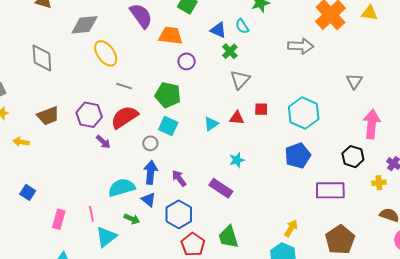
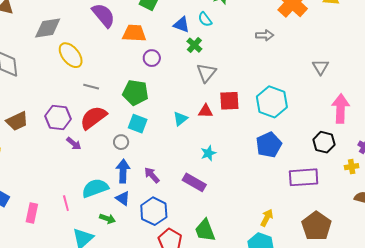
gray arrow: (301, 46) -> (265, 35), size x0.7
red square: (261, 109) -> (229, 101), size x1.5
pink line: (91, 214) -> (66, 203), moved
pink rectangle: (59, 219) -> (32, 213), moved

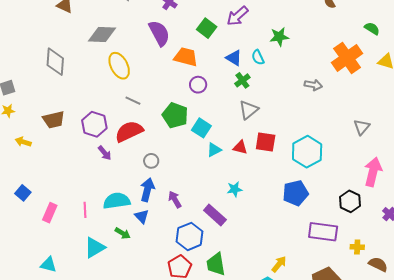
cyan square: (138, 124) -> (201, 128), moved
yellow cross: (352, 167) -> (357, 247), moved
blue hexagon: (154, 211) -> (190, 236), moved

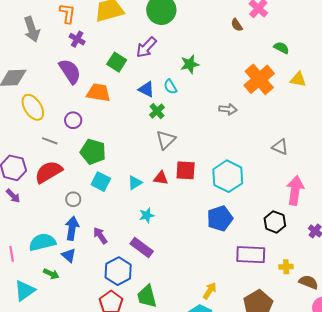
purple circle: (198, 85) -> (73, 120), moved
gray triangle: (362, 127) -> (280, 147), turned -42
cyan square: (201, 128) -> (101, 182), moved
purple arrow: (105, 153) -> (13, 196), moved
cyan star: (235, 189) -> (147, 215), moved

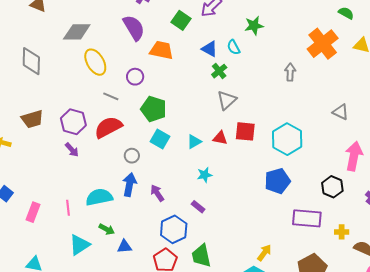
gray arrow: (228, 109) -> (290, 72), turned -96
purple rectangle: (142, 247) -> (198, 207), size x0.6
blue triangle: (69, 255) -> (124, 247), moved, turned -49

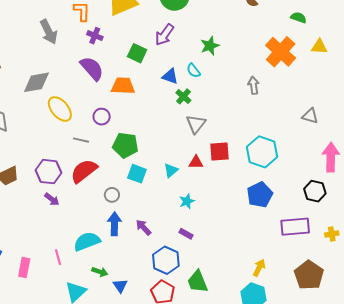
blue triangle: (124, 247) -> (120, 286), turned -49

